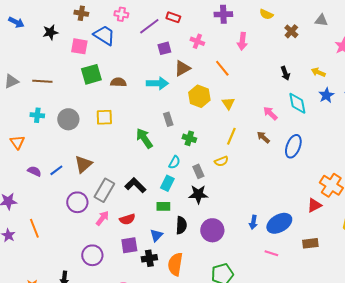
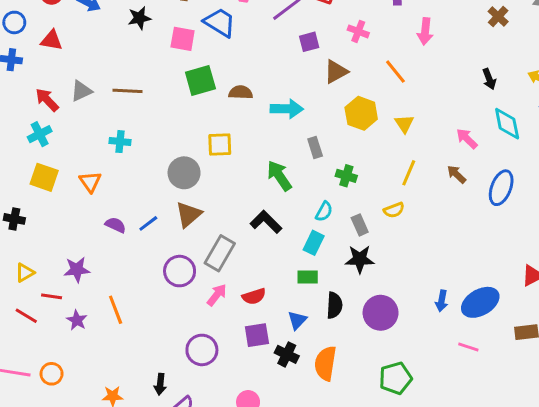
cyan arrow: (157, 83) -> (287, 109), moved
gray circle: (68, 119) -> (184, 173), moved
black L-shape: (135, 185) -> (266, 222), moved
black cross: (149, 258) -> (287, 354), turned 35

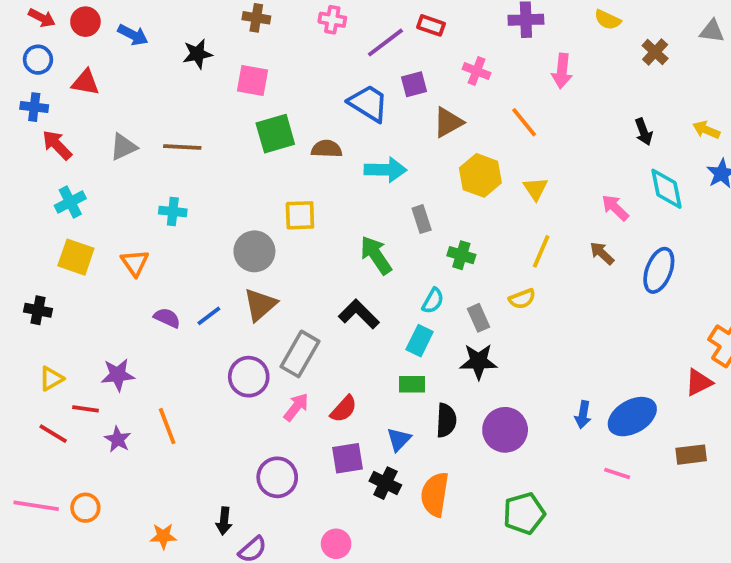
blue trapezoid: (220, 22) -> (368, 103), moved
red arrow: (47, 100) -> (57, 145), moved
red semicircle: (254, 296) -> (344, 409), turned -30

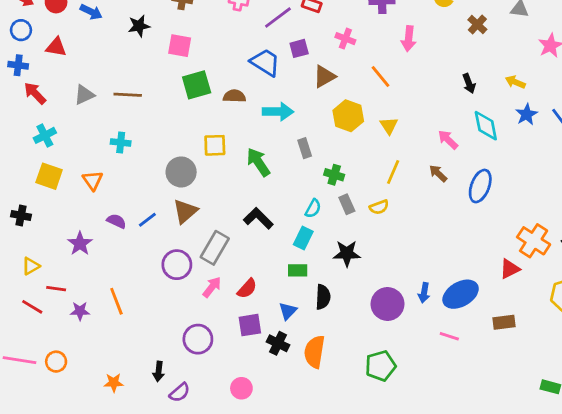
green arrow: (376, 255) -> (258, 162), moved
gray rectangle: (478, 318) -> (347, 204), moved
purple star: (118, 375) -> (80, 244), moved, turned -30
purple circle: (505, 430) -> (388, 304), moved
purple star: (118, 439) -> (80, 311), turned -30

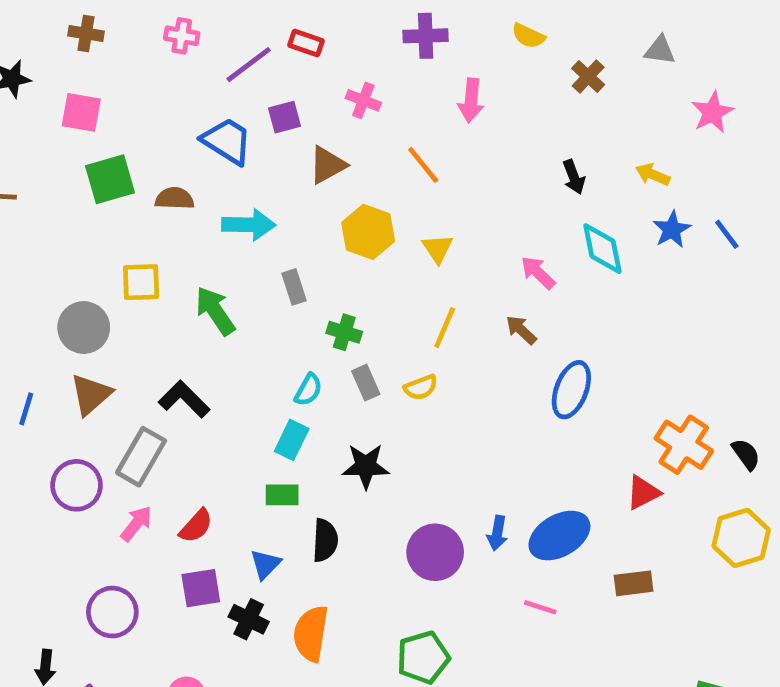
blue ellipse: (480, 186) -> (571, 390), moved
black L-shape: (258, 218) -> (184, 399), moved
blue line: (147, 220) -> (26, 409), turned -36

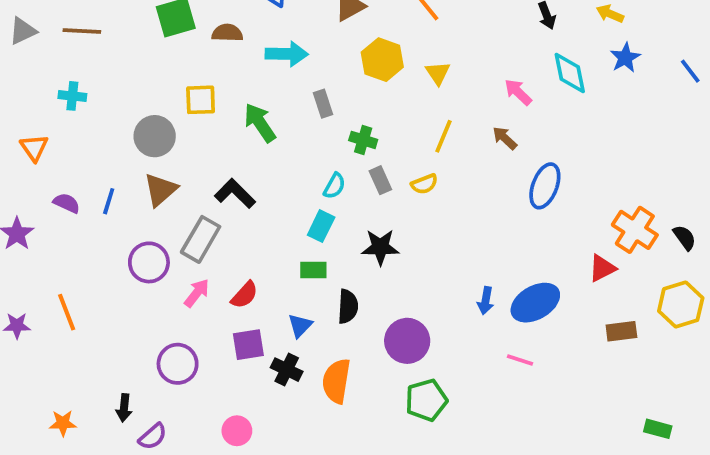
blue line: (727, 234) -> (690, 71), moved
purple circle: (435, 552) -> (407, 341), moved
brown rectangle: (634, 583) -> (621, 331), moved

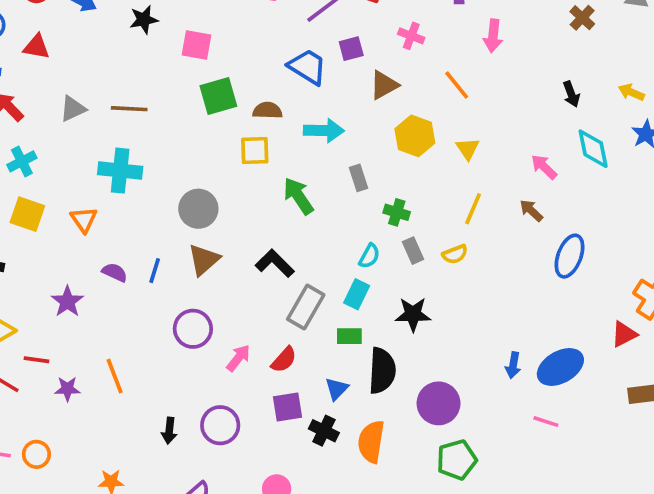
cyan cross: (72, 96) -> (120, 171), size x1.6
yellow square: (201, 100) -> (255, 151), moved
gray rectangle: (201, 239) -> (306, 307), moved
black semicircle: (348, 306) -> (382, 371), size x1.4
black arrow: (124, 408) -> (169, 431), moved

